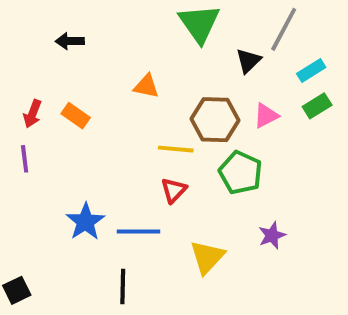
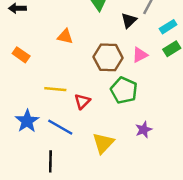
yellow line: (176, 149) -> (55, 89), moved
blue line: (138, 231) -> (60, 127), turned 30

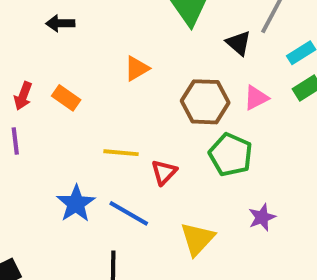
black triangle: (129, 21) -> (238, 43), turned -35
orange triangle: (65, 36) -> (137, 68), turned -42

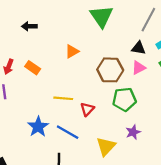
black triangle: (238, 43) -> (139, 48), moved, turned -32
green pentagon: (231, 155) -> (124, 99), turned -30
purple star: (262, 217) -> (133, 132), moved

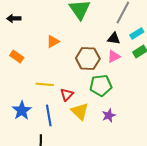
blue line: (68, 132) -> (49, 115), turned 50
yellow triangle: (106, 146) -> (80, 111), moved, turned -30

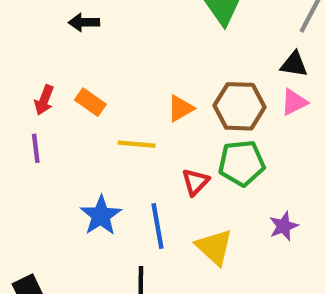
orange triangle: (53, 41) -> (181, 108), moved
yellow line: (45, 84) -> (137, 144), moved
green pentagon: (101, 85) -> (242, 163), moved
yellow triangle: (80, 111) -> (214, 247), moved

